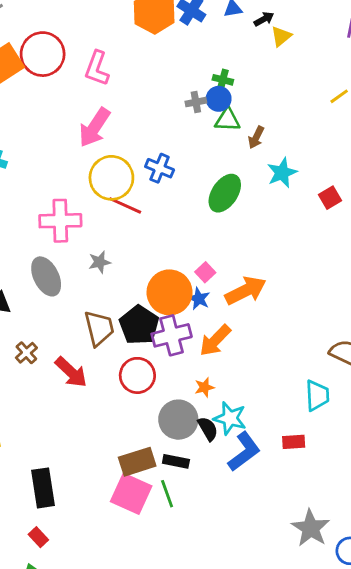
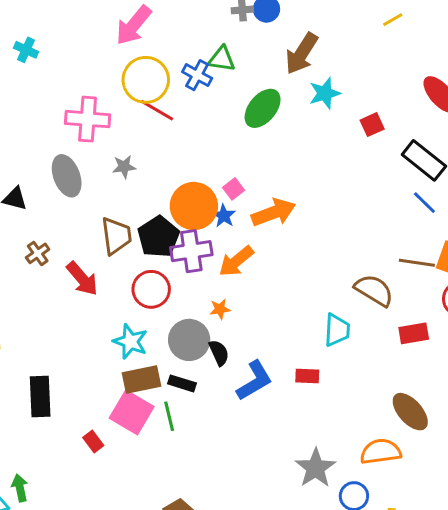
green triangle: (227, 120) -> (222, 59), moved
brown arrow: (256, 137) -> (302, 54), size x1.8
cyan star: (230, 418) -> (130, 342), moved
red rectangle: (38, 537) -> (93, 442), moved

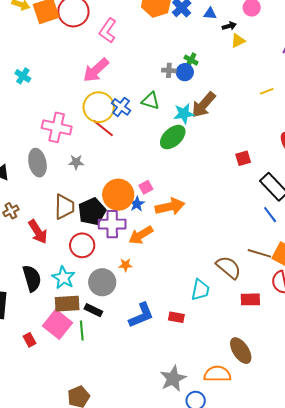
blue cross: (197, 75) -> (121, 107), moved
cyan star: (325, 93) -> (184, 114), moved
black semicircle: (219, 353) -> (32, 278), moved, size x1.5

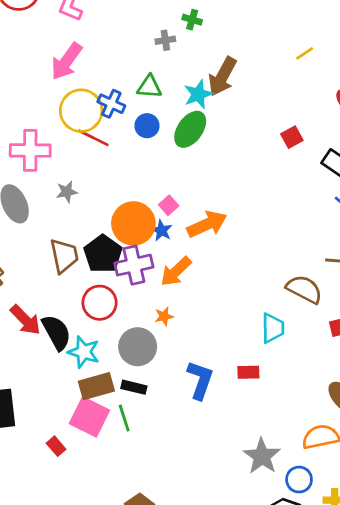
blue circle: (185, 72) -> (147, 126), moved
yellow line: (267, 91) -> (305, 53), moved
red arrow: (38, 232) -> (25, 320), moved
black semicircle: (32, 278) -> (56, 332), moved
blue L-shape: (141, 315) -> (200, 380), turned -36

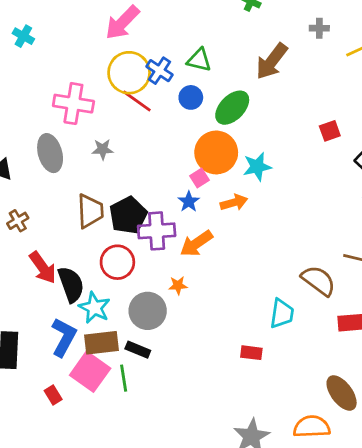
gray cross: (165, 40) -> (319, 28), moved
cyan star: (198, 94) -> (257, 167), moved
orange circle: (133, 223) -> (216, 152), moved
orange arrow: (207, 224) -> (234, 202), size x0.7
blue L-shape: (200, 380) -> (64, 337), moved

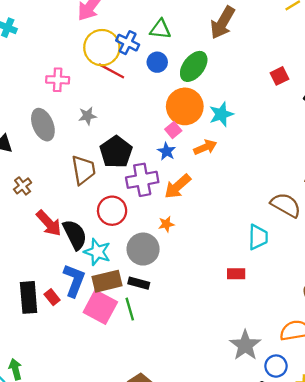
pink cross: (73, 104) -> (58, 80), size x0.7
black pentagon: (128, 215) -> (116, 152), moved
red rectangle: (53, 395) -> (52, 297), moved

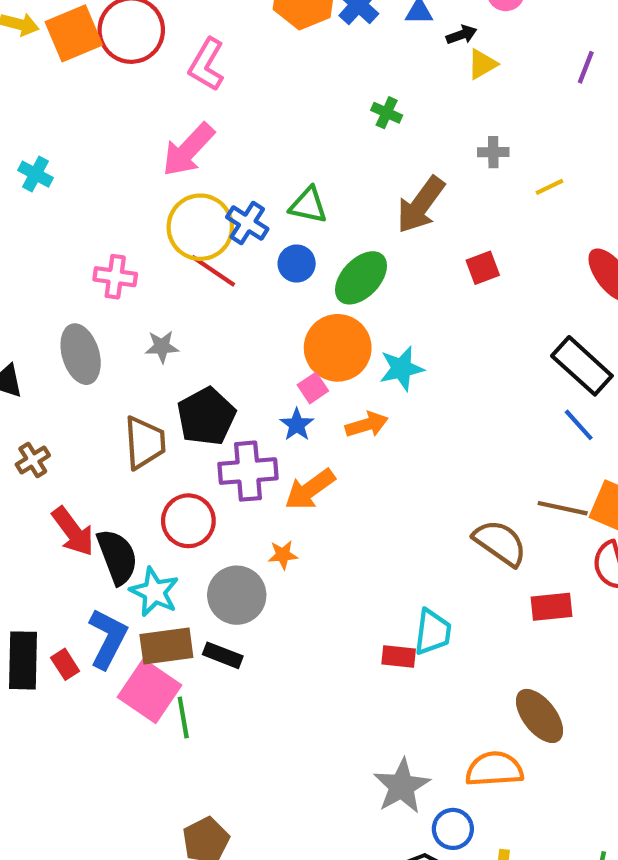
red square: (280, 76) -> (483, 268), moved
cyan trapezoid: (258, 237) -> (433, 632), moved
green line: (130, 309) -> (183, 717), moved

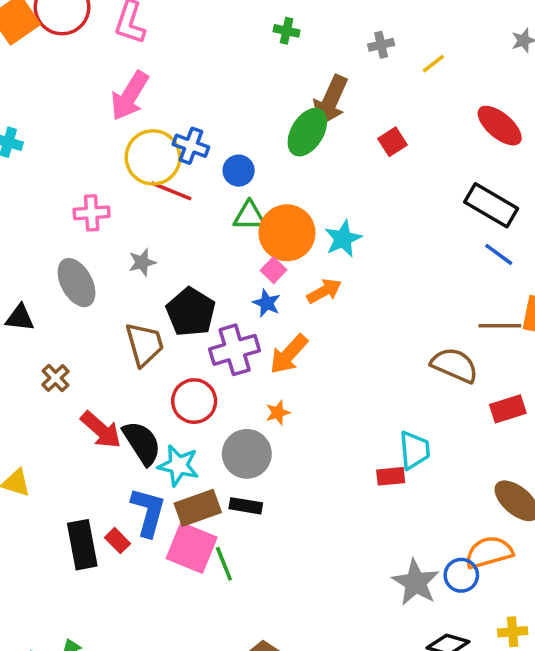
green triangle: (308, 205) -> (249, 216), moved
green ellipse: (361, 278) -> (307, 132), moved
blue circle: (453, 829) -> (461, 575), moved

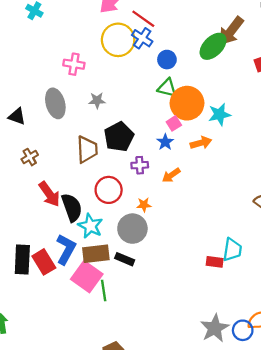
red line: (171, 191) -> (143, 19), moved
purple cross: (235, 350) -> (140, 165), size x0.6
orange arrow: (289, 354) -> (171, 175), size x0.7
orange star: (278, 413) -> (144, 205), moved
red rectangle: (118, 541) -> (44, 262), size x1.6

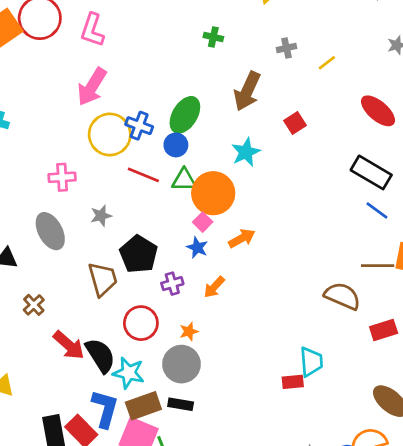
red line: (143, 19) -> (143, 175), moved
green ellipse: (213, 46) -> (185, 115), moved
cyan star: (219, 114) -> (246, 152), moved

